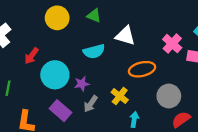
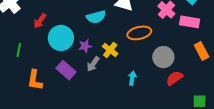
yellow cross: (120, 96) -> (110, 50), moved

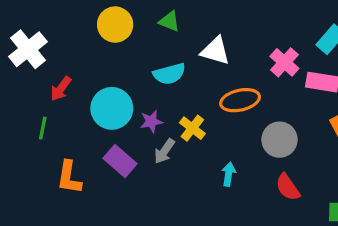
red arrow: (40, 21) -> (61, 89), moved
red semicircle: (174, 78) -> (288, 187), moved, turned -90

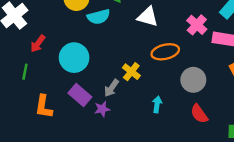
cyan semicircle: (169, 74) -> (99, 17), moved
purple star: (151, 122) -> (102, 109), moved

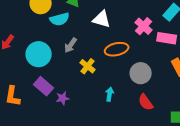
gray arrow: (111, 88) -> (71, 45), moved

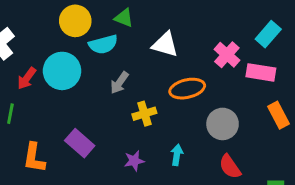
cyan circle: (39, 54) -> (62, 71), moved
yellow cross: (88, 66) -> (144, 114), turned 35
purple star: (63, 98) -> (134, 161), moved

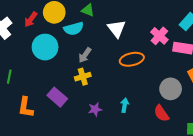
white triangle: (165, 44) -> (116, 29), turned 36
red arrow: (27, 78) -> (31, 19), moved
yellow cross: (144, 114) -> (83, 77), moved
gray circle: (223, 124) -> (171, 89), moved

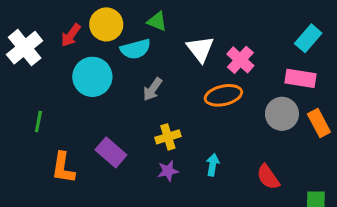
pink cross: (159, 36) -> (240, 60), moved
yellow cross: (83, 77) -> (168, 137), moved
gray circle: (171, 89) -> (282, 114), moved

